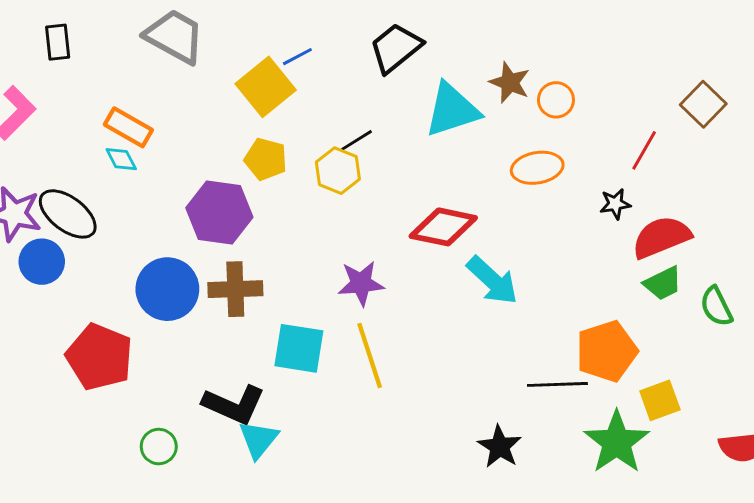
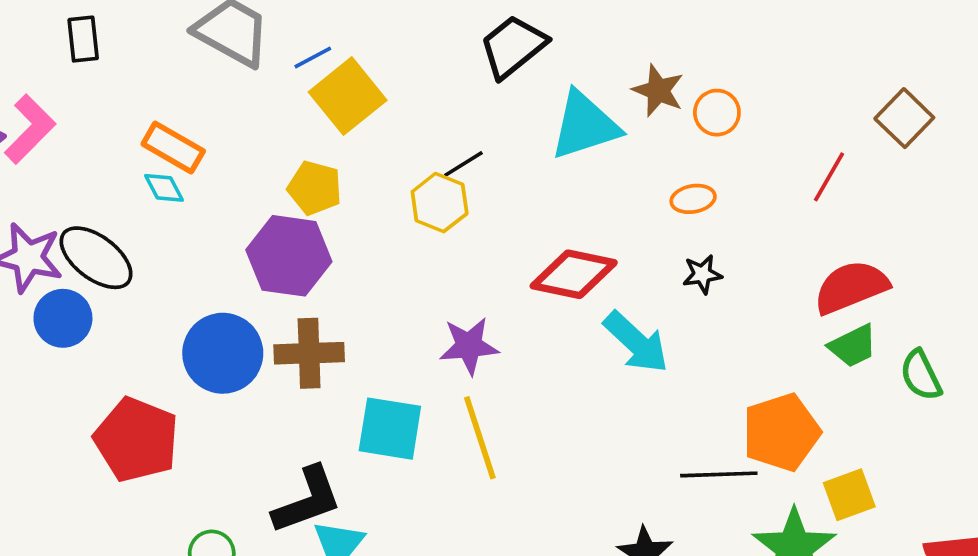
blue line: (297, 57) -> (313, 57), moved
yellow pentagon: (266, 159) -> (315, 188), moved
orange ellipse: (537, 168) -> (693, 199), size x0.7
black star: (615, 204) -> (702, 274), moved
black L-shape: (234, 405) -> (307, 500), turned -44

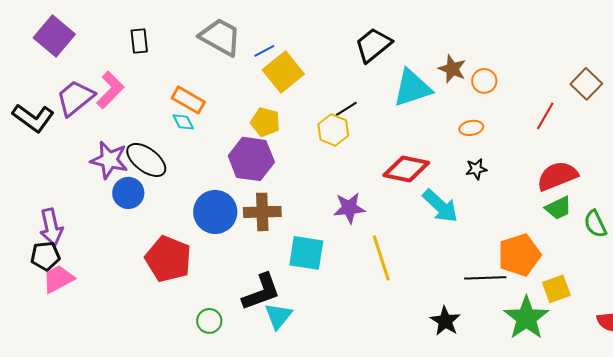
yellow line: (480, 438) -> (381, 258), moved

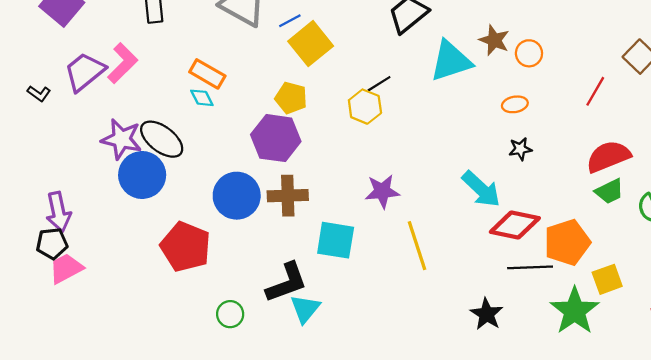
black L-shape: (33, 118) -> (39, 93), size x0.5
red diamond: (406, 169) -> (515, 225), moved
blue circle: (128, 193) -> (142, 175), size x1.4

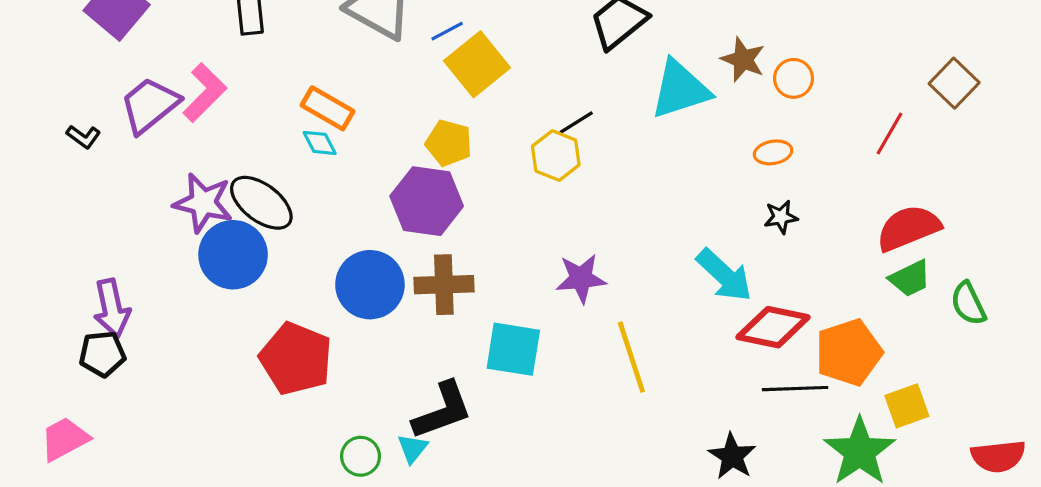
pink trapezoid: (66, 268) -> (65, 439), moved
cyan triangle: (305, 309) -> (412, 448), moved, size x0.7

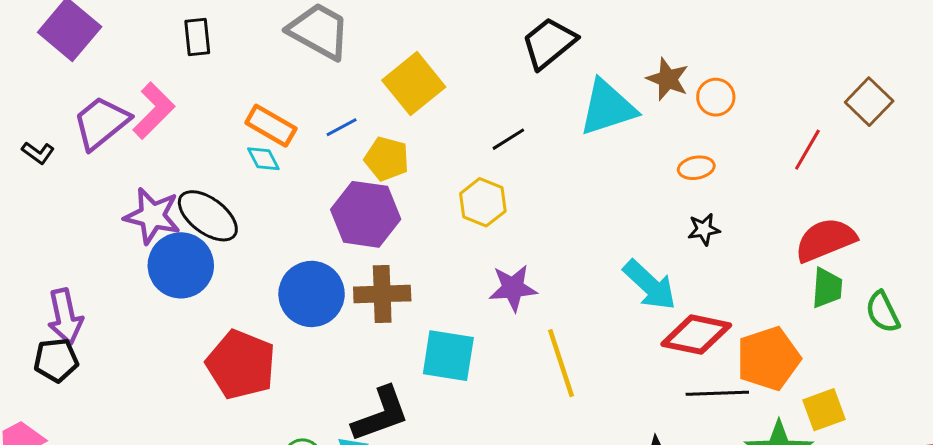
blue line: (447, 31) -> (342, 127), moved
yellow hexagon: (556, 156) -> (483, 202), moved
green trapezoid: (910, 278) -> (827, 288), turned -60

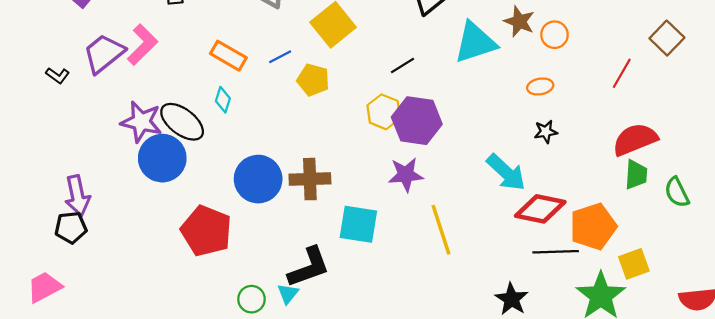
cyan diamond: (263, 159) -> (223, 100), moved, turned 45
purple hexagon: (366, 214) -> (417, 121), moved

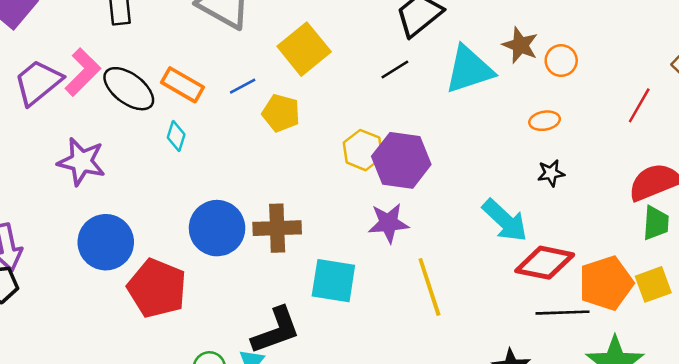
black line: (402, 66) -> (395, 69), moved
black ellipse: (182, 122) -> (129, 89), moved
blue circle: (162, 158) -> (106, 242), moved
yellow square: (634, 264) -> (653, 284), moved

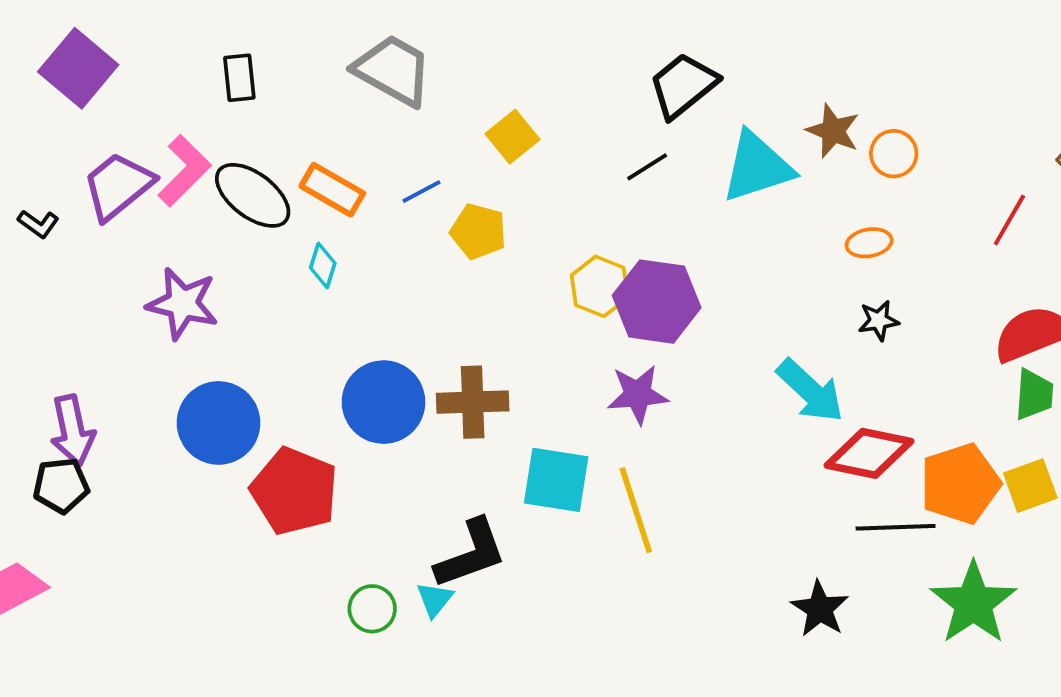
yellow square: (304, 49) -> (512, 137), size x0.7
yellow line: (429, 287) -> (636, 510), moved

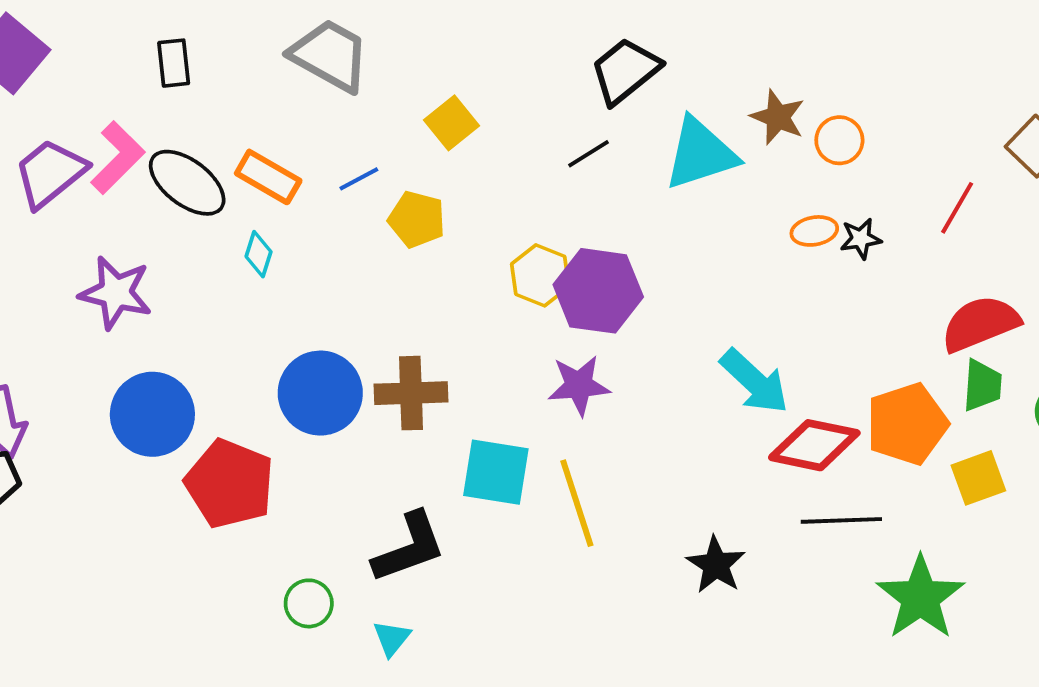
black star: (879, 321) -> (861, 239), moved
orange pentagon: (960, 484) -> (907, 424), moved
cyan triangle: (435, 599) -> (392, 638), moved
black star: (820, 609) -> (716, 565), moved

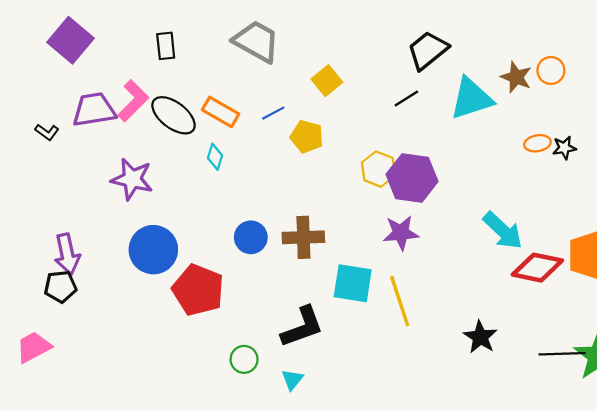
orange circle: (839, 140) -> (551, 70), moved
purple trapezoid: (50, 173) -> (94, 110), turned 30
blue circle: (320, 393) -> (251, 237), size x0.7
black line: (841, 520) -> (562, 354), moved

